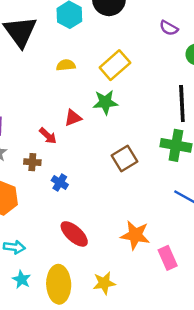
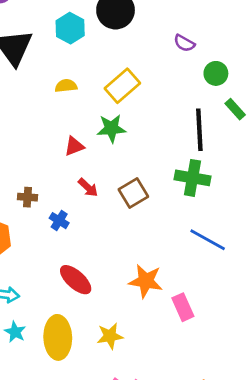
red arrow: (48, 136) -> (88, 188), moved

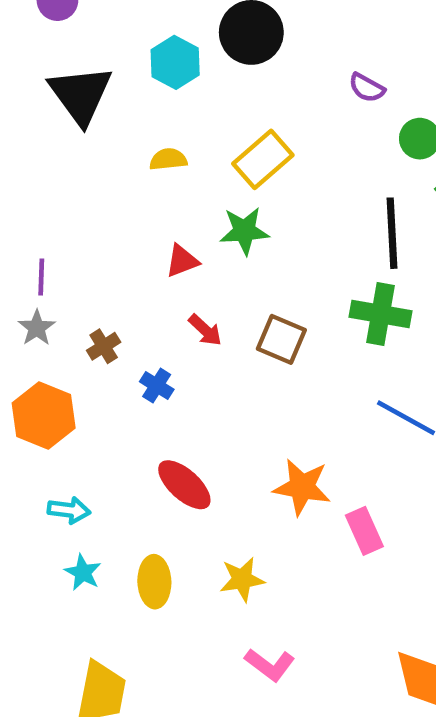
brown square: (133, 193) -> (281, 339), turned -36
brown cross: (28, 197) -> (104, 346), turned -36
yellow ellipse: (58, 337) -> (154, 582), size x0.7

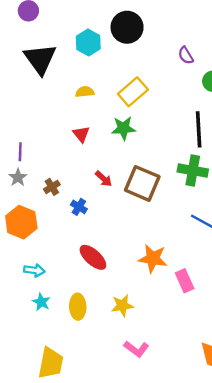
purple semicircle: (367, 88) -> (186, 55), turned 30
red triangle: (182, 261) -> (81, 134), moved, turned -48
brown square: (281, 339) -> (142, 183), size x1.4

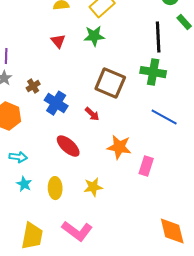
red arrow: (104, 179) -> (92, 114), moved
blue cross: (79, 207) -> (56, 103), size x1.6
pink rectangle: (185, 281) -> (146, 166), turned 42
pink L-shape: (136, 349) -> (77, 231), moved, size x1.4

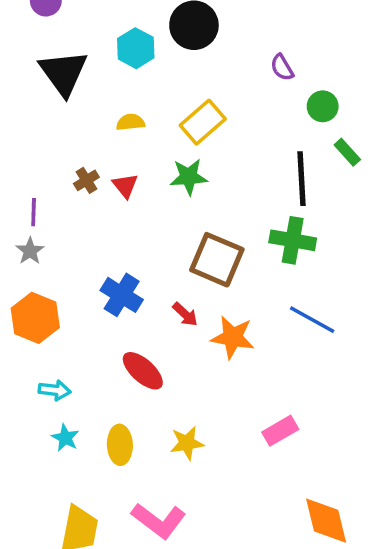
brown cross: (33, 86) -> (86, 180), moved
orange star: (119, 147) -> (233, 337), moved
pink rectangle: (146, 166) -> (280, 431), moved, turned 42

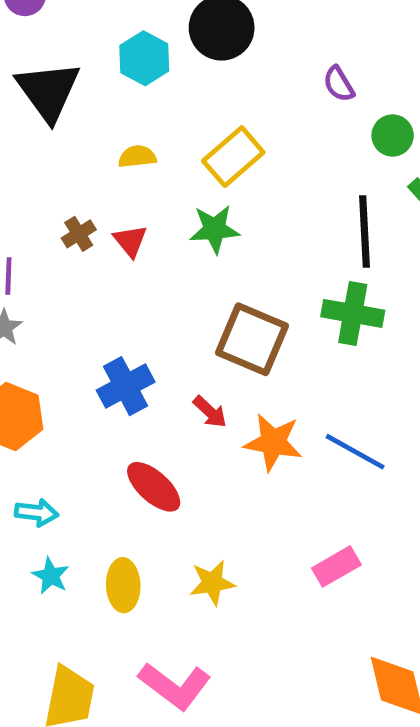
blue cross: (122, 295) -> (126, 386), turned 30
blue line: (312, 320) -> (355, 452), moved

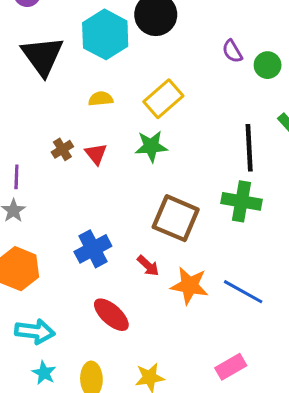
cyan hexagon: (144, 58) -> (105, 34), size x1.4
green circle: (393, 135) -> (268, 65), moved
cyan arrow: (37, 513) -> (35, 332), size x1.4

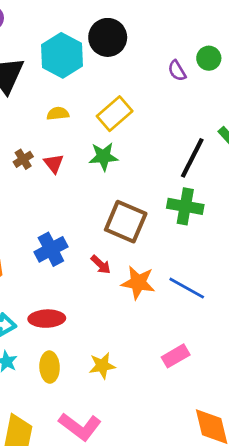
green circle: (268, 65) -> (209, 58), moved
black line: (249, 148) -> (192, 158), turned 30
red ellipse: (111, 315) -> (47, 319), moved, turned -44

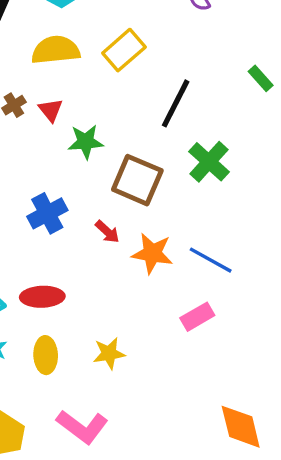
yellow semicircle: (58, 114) -> (56, 50), size x1.8
green star: (104, 157) -> (86, 142), moved
black line: (192, 158) -> (176, 103), moved
green cross: (185, 206) -> (209, 162), turned 32
pink rectangle: (176, 356) -> (197, 317), moved

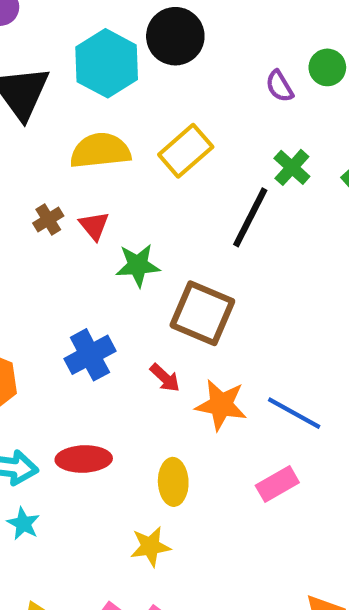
green cross: (209, 162) -> (292, 167), moved, size x0.7
yellow star: (109, 353) -> (150, 546), moved
yellow ellipse: (46, 355) -> (173, 482), moved

